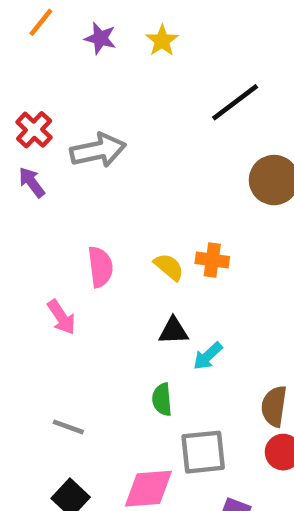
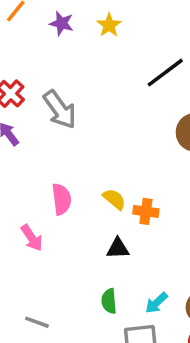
gray arrow: (98, 150) -> (60, 109), turned 66
orange cross: (212, 260) -> (146, 211), moved
cyan arrow: (208, 356) -> (156, 303), moved

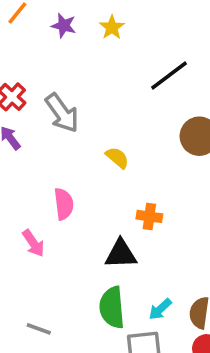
yellow semicircle: (114, 199) -> (117, 158), moved
black triangle: (118, 248) -> (121, 254), size x1.4
green semicircle: (109, 301) -> (112, 307), size x1.6

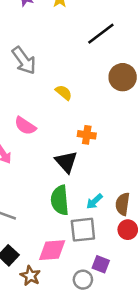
pink semicircle: (64, 204) -> (25, 126), turned 130
black triangle: (121, 254) -> (66, 162), turned 50

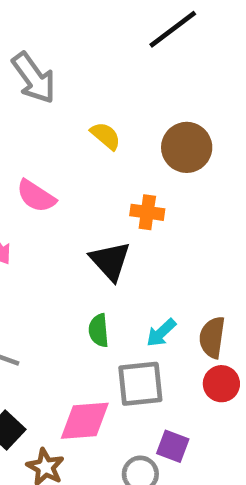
brown circle: (123, 77) -> (187, 147), moved
green semicircle: (60, 200) -> (99, 330), size x0.6

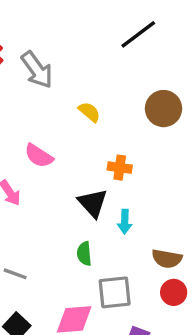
brown circle: (187, 147) -> (164, 109), moved
cyan arrow: (161, 333) -> (125, 222), moved, turned -45
brown semicircle: (212, 337) -> (167, 259), turned -88

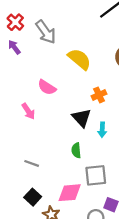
yellow semicircle: (89, 112) -> (79, 59), size x1.6
orange cross: (120, 168) -> (99, 95), turned -32

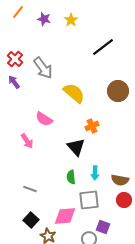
cyan arrow: (102, 130) -> (95, 173), moved

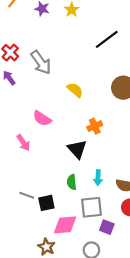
yellow semicircle: (74, 93) -> (75, 90), size x0.7
black square: (31, 220) -> (46, 203), moved, turned 35
purple square: (103, 227) -> (107, 227), moved

